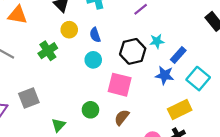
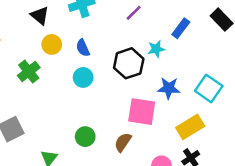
blue rectangle: (178, 55) -> (181, 28), moved
pink square: (120, 85) -> (142, 112), moved

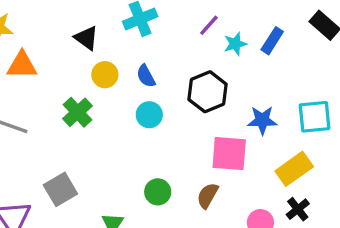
cyan star: (156, 49) -> (235, 44), moved
cyan square: (209, 88) -> (315, 117), turned -36

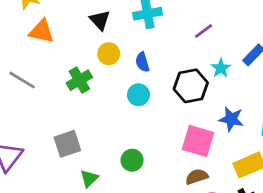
cyan star: (235, 44) -> (221, 68), moved, turned -30
gray square: (60, 189) -> (67, 144), moved
brown semicircle: (208, 196) -> (197, 177), moved, turned 30

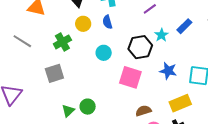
blue semicircle: (142, 62) -> (107, 22), moved
pink square: (198, 141) -> (130, 77), moved
gray square: (67, 144) -> (54, 73), moved
green circle: (132, 160) -> (88, 107), moved

